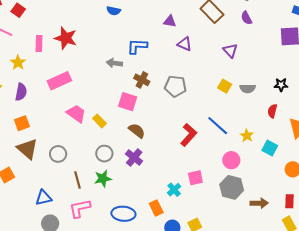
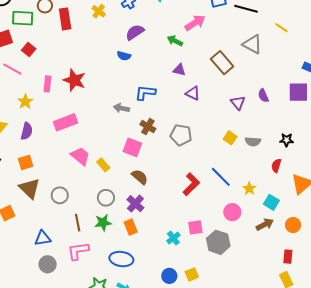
purple semicircle: (247, 18) -> (263, 96), moved
gray hexagon: (232, 187) -> (218, 242), moved
brown arrow: (259, 203) -> (265, 224), moved, turned -30
orange rectangle: (156, 208) -> (131, 227), moved

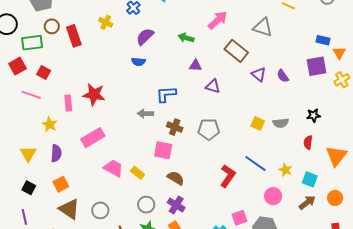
pink arrow: (195, 23) -> (218, 20), moved
purple triangle: (238, 103) -> (259, 74), moved

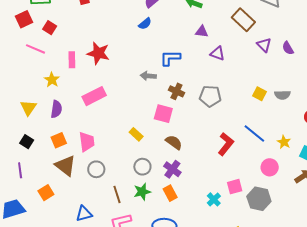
blue semicircle: (138, 62) -> (145, 24), turned -48
pink trapezoid: (113, 168) -> (87, 142), moved, turned 50

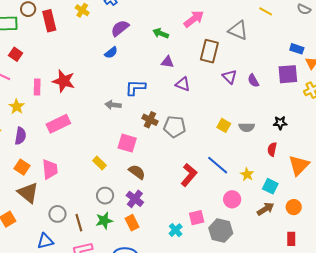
brown rectangle: (243, 20) -> (209, 51), turned 60
brown cross: (176, 91) -> (150, 120), moved
orange square: (59, 140) -> (22, 167), turned -35
gray circle: (96, 169) -> (57, 214), moved

